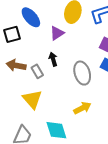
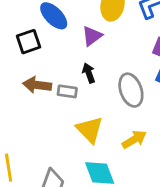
gray rectangle: (37, 71) -> (67, 91), turned -48
yellow triangle: (32, 99) -> (90, 130), moved

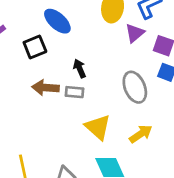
purple triangle: (92, 36) -> (135, 33), moved
black arrow: (89, 73) -> (80, 68), moved

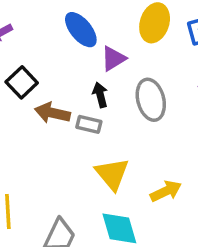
purple triangle: (135, 33) -> (113, 58), moved
black square: (35, 47) -> (22, 82), moved, turned -30
gray ellipse: (135, 87) -> (151, 100), moved

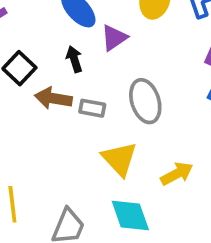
black arrow: (100, 95) -> (74, 59), moved
gray ellipse: (151, 100) -> (145, 101), moved

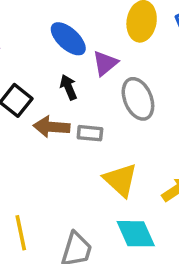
gray ellipse: (145, 101) -> (138, 99), moved

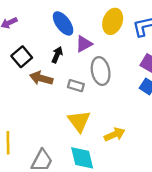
black arrow: (68, 87) -> (57, 55), turned 35
gray rectangle: (90, 133) -> (76, 86), moved

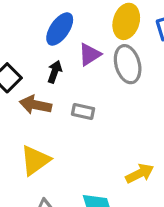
blue ellipse: (63, 23) -> (60, 29), turned 75
gray ellipse: (101, 71) -> (128, 64), moved
yellow triangle: (79, 121) -> (35, 160), moved, turned 35

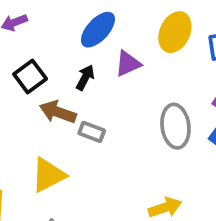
gray ellipse: (128, 64) -> (175, 126), moved
gray rectangle: (83, 111) -> (92, 132), moved

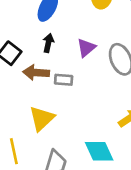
purple triangle: (128, 64) -> (86, 48), moved

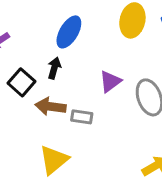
black arrow: (48, 43) -> (54, 68), moved

